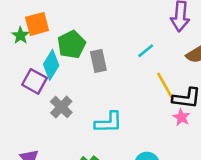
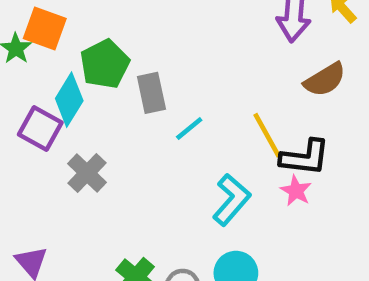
orange square: (37, 24) -> (45, 28), turned 35
cyan line: (146, 51) -> (189, 129), moved
cyan L-shape: (109, 122) -> (231, 200), moved, turned -48

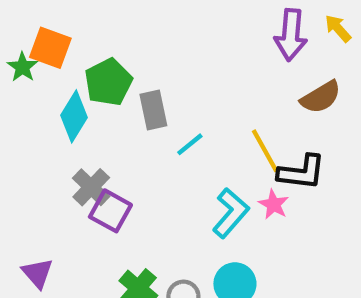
purple square: (40, 129) -> (110, 211), moved
pink star: (296, 191) -> (274, 204), moved

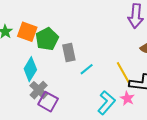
orange square: (50, 48) -> (27, 32), moved
cyan diamond: (74, 116) -> (30, 69), moved

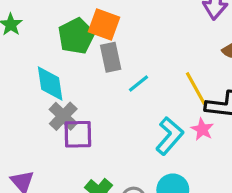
orange square: (27, 32) -> (104, 25), moved
cyan diamond: (30, 69) -> (50, 83), turned -40
purple square: (48, 102) -> (78, 134), turned -30

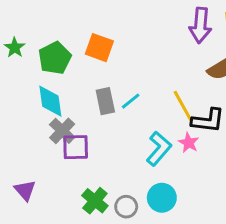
green pentagon: (76, 36) -> (55, 58), moved
gray rectangle: (111, 57) -> (105, 101), moved

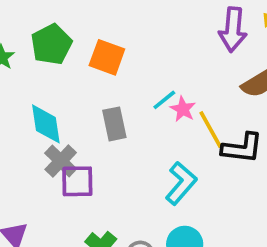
green pentagon: (55, 58) -> (51, 44), moved
cyan line: (131, 101) -> (164, 100), moved
pink star: (189, 143) -> (183, 109), moved

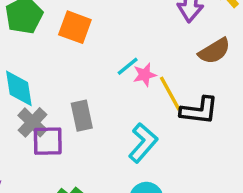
pink star: (183, 109) -> (145, 75), turned 30
gray rectangle: (114, 124) -> (82, 116), moved

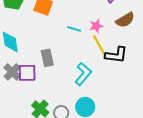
cyan line: (128, 66) -> (74, 29), turned 56
pink star: (145, 75) -> (96, 26), moved
gray cross: (32, 122) -> (12, 72), moved

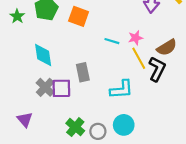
brown semicircle: (125, 20) -> (167, 47), moved
black L-shape: (116, 55) -> (157, 69), turned -70
cyan L-shape: (83, 74) -> (122, 89), turned 45

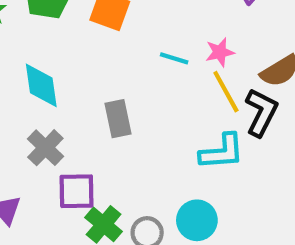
purple square: (61, 88) -> (77, 191), moved
cyan L-shape: (122, 89) -> (222, 152), moved

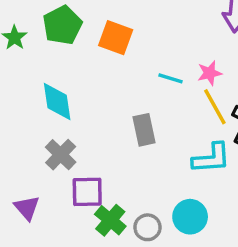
gray rectangle: (118, 119) -> (144, 130), moved

